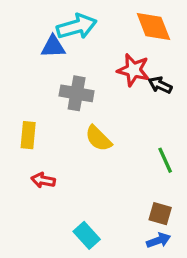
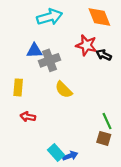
blue triangle: (53, 47) -> (34, 51), moved
gray cross: (77, 93) -> (50, 60), turned -30
green line: (165, 160) -> (107, 121), moved
blue arrow: (158, 240) -> (70, 156), moved

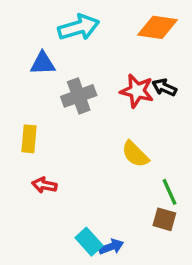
orange diamond: (99, 17) -> (158, 27), turned -60
red star: (86, 45) -> (137, 91), moved
blue triangle: (34, 51) -> (43, 63), moved
yellow semicircle: (64, 90) -> (135, 154), moved

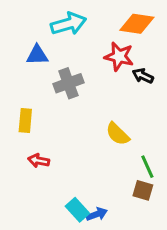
red star: (137, 91) -> (119, 56), moved

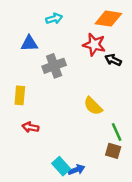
cyan arrow: (68, 24) -> (54, 19), size x0.6

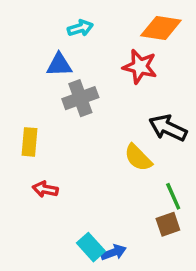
blue triangle: (29, 43) -> (59, 65), moved
black arrow: (113, 60) -> (168, 128), moved, size x1.5
brown square: (113, 151) -> (168, 224), turned -35

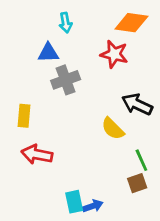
cyan arrow: (80, 28) -> (66, 23), turned 96
red arrow: (45, 189) -> (37, 154), size x1.5
cyan rectangle: (91, 247) -> (74, 202), turned 30

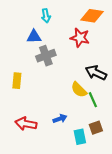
red arrow: (37, 154) -> (26, 124), moved
green line: (141, 160) -> (93, 100), moved
cyan rectangle: (74, 202) -> (80, 137), moved
blue arrow: (93, 206) -> (60, 119), moved

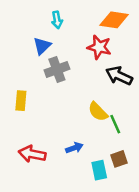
blue triangle: (34, 37) -> (42, 46), turned -42
black arrow: (96, 73) -> (119, 76), moved

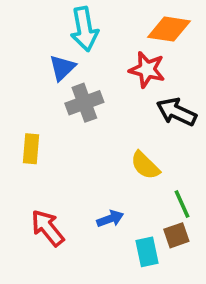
cyan arrow: (57, 20) -> (84, 29), size x1.6
green line: (115, 124) -> (182, 204), moved
red arrow: (32, 154) -> (48, 228), turned 40

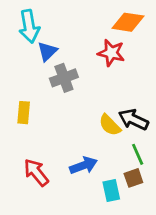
cyan arrow: (84, 29) -> (29, 26), moved
black arrow: (176, 112) -> (133, 120), moved
blue arrow: (110, 219) -> (83, 165), size x1.4

